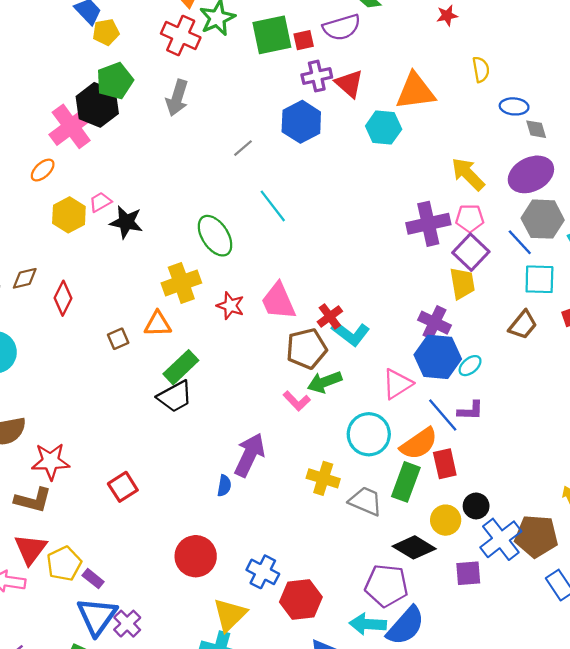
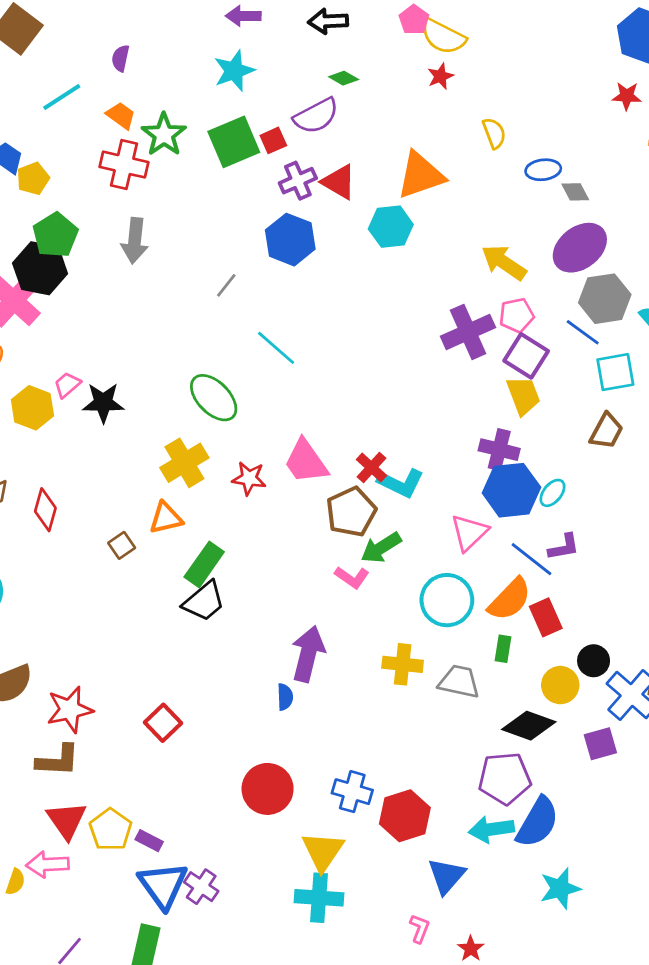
green rectangle: (406, 482) -> (503, 649), size x0.6

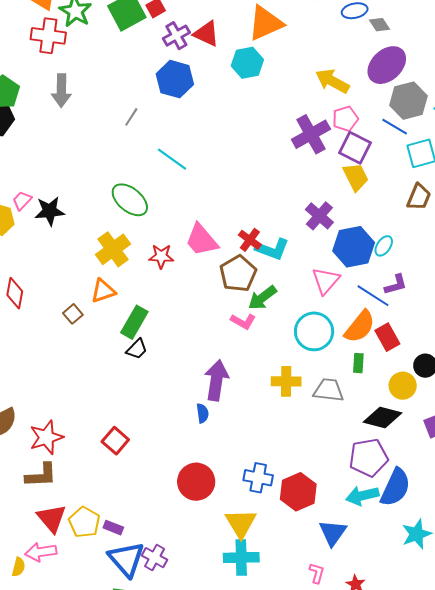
purple cross: (499, 450) -> (319, 216), moved, turned 32
black trapezoid: (204, 601) -> (137, 349), size x0.7

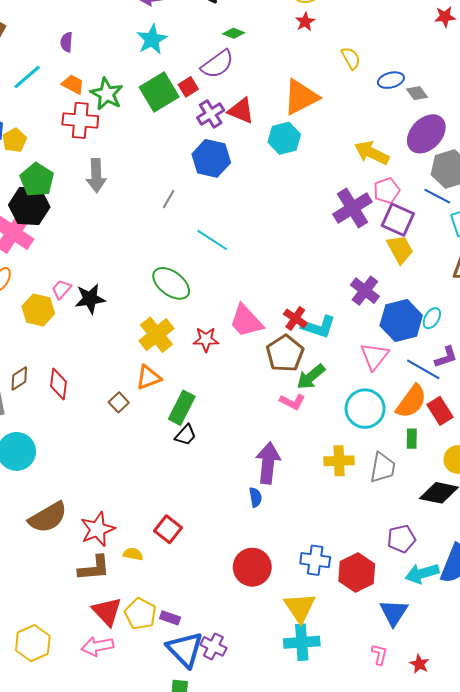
gray trapezoid: (329, 390) -> (383, 468), turned 96
purple pentagon: (368, 458) -> (401, 539), moved, size x0.7
yellow semicircle: (19, 567) -> (133, 554), moved, turned -90

